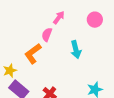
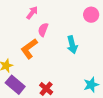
pink arrow: (59, 18) -> (32, 13), moved

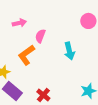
pink arrow: (32, 13) -> (19, 23), moved, turned 40

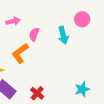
cyan arrow: (69, 51) -> (63, 35), moved

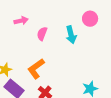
orange L-shape: (20, 53) -> (36, 69), moved

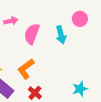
pink semicircle: (42, 34) -> (32, 34), size x1.5

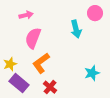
pink semicircle: (32, 34) -> (33, 38), moved
cyan star: (80, 89) -> (92, 73), moved

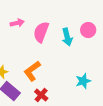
pink circle: (95, 13) -> (88, 30), moved
pink semicircle: (33, 38) -> (41, 32), moved

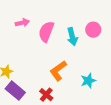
orange L-shape: (32, 71) -> (58, 71), moved

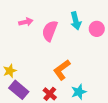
cyan arrow: (72, 37) -> (76, 21), moved
cyan star: (88, 81) -> (79, 92), moved

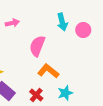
pink semicircle: (50, 31) -> (37, 46), moved
orange L-shape: (62, 70) -> (48, 71), turned 75

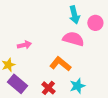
pink arrow: (12, 23) -> (24, 45), moved
pink semicircle: (37, 46) -> (73, 39), moved, turned 85

